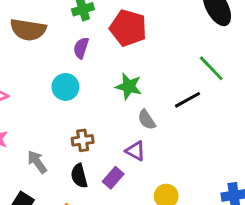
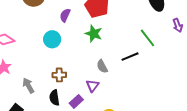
green star: (129, 86) -> (94, 34), moved
purple triangle: (135, 151) -> (93, 86), turned 32

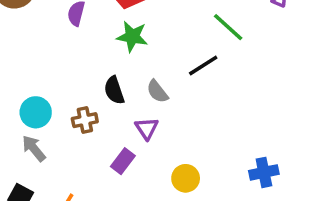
cyan circle: (52, 39) -> (36, 112), moved
black semicircle: (54, 98) -> (114, 90), moved

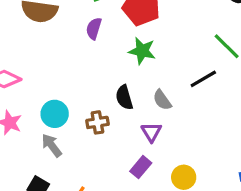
purple rectangle: (123, 161) -> (141, 167), moved

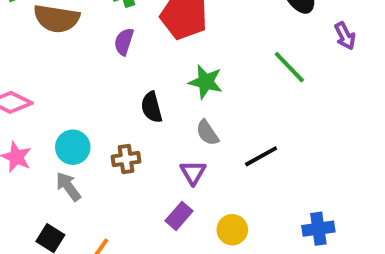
green star: (142, 51) -> (206, 82), moved
black line: (203, 79) -> (261, 156), moved
black semicircle: (124, 97) -> (152, 107), moved

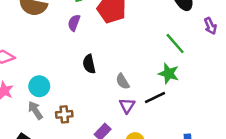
green star: (206, 82) -> (169, 74), moved
brown cross: (126, 159) -> (64, 114), moved
purple triangle: (193, 172) -> (127, 106), moved

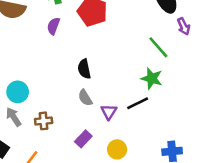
purple arrow: (210, 26) -> (184, 26), moved
black semicircle: (89, 64) -> (84, 69), moved
gray semicircle: (123, 81) -> (85, 98), moved

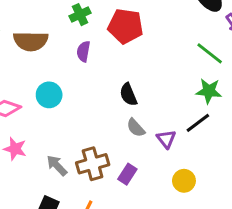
cyan circle: (18, 92) -> (49, 95), moved
brown cross: (44, 121) -> (93, 164), size x1.5
purple rectangle: (83, 139) -> (127, 174), moved

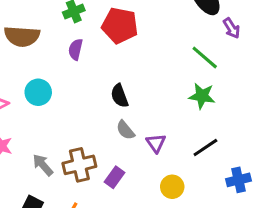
black line: (198, 123) -> (205, 147), moved

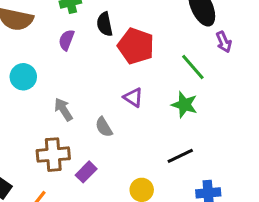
red pentagon: (120, 26) -> (136, 46), moved
black semicircle: (120, 96) -> (105, 24), moved
purple triangle: (156, 143) -> (133, 97), moved, turned -30
gray arrow: (43, 165) -> (63, 109), moved

